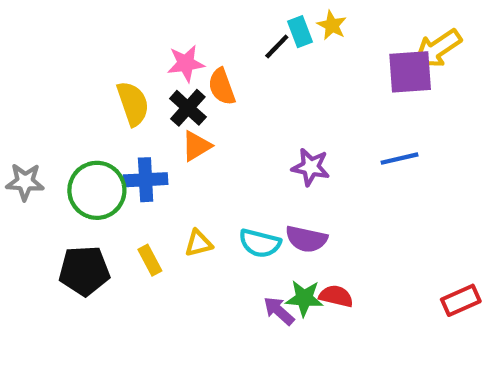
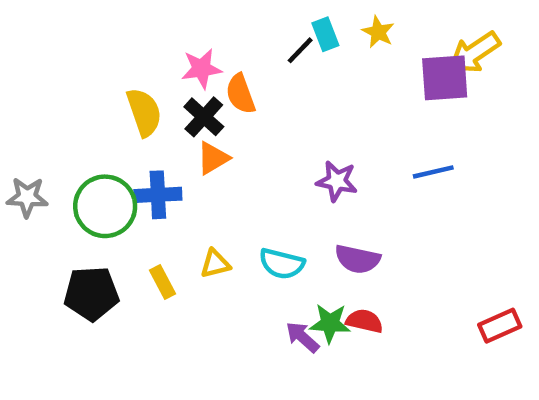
yellow star: (332, 25) -> (378, 32), moved
purple semicircle: (306, 239) -> (358, 259), moved

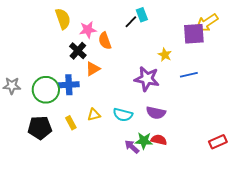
yellow star: (378, 32) -> (165, 55), moved
yellow semicircle: (144, 112) -> (63, 19), moved
black cross: (204, 117) -> (78, 51), moved
purple star: (337, 181) -> (147, 79), size x1.4

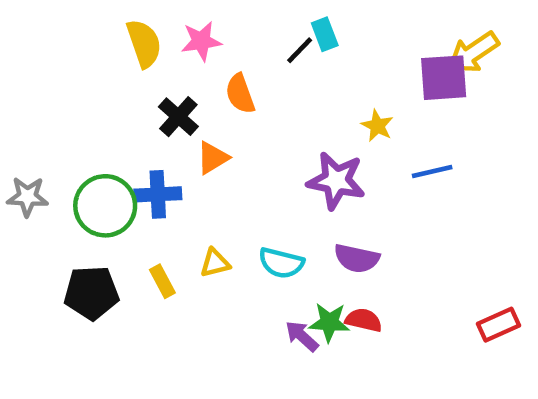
pink star: (88, 30) -> (201, 41), moved

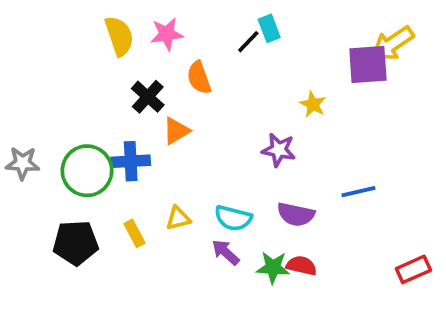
blue line: (432, 171) -> (358, 192), moved
purple star: (336, 181) -> (279, 150), size x0.7
purple arrow: (302, 336) -> (226, 252), moved

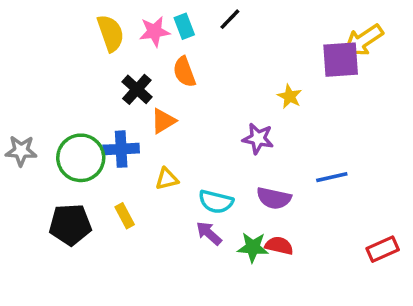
cyan rectangle: (269, 28) -> (184, 26), moved
black line: (248, 42) -> (230, 19), moved
yellow triangle: (178, 218) -> (167, 179), moved

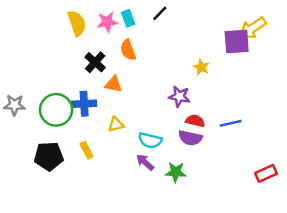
orange triangle: (163, 121) -> (113, 84), turned 42
red semicircle: (279, 246) -> (195, 121), moved

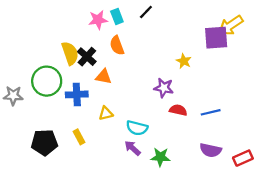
yellow semicircle: (77, 23) -> (70, 53), moved
green circle: (56, 110) -> (47, 81), moved
purple semicircle: (190, 138) -> (211, 150), moved

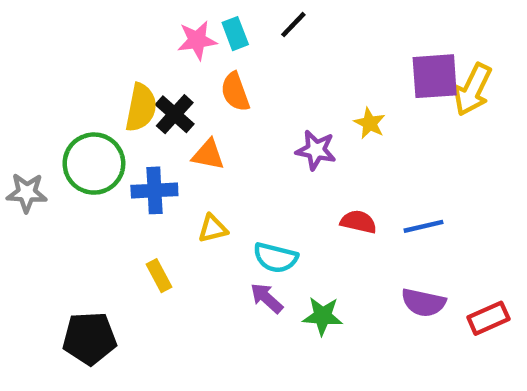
yellow arrow: (231, 25) -> (473, 90), moved, turned -30
yellow semicircle: (70, 53) -> (141, 108), turned 30
purple star: (164, 88) -> (316, 150), moved
black pentagon: (44, 142) -> (89, 338), moved

